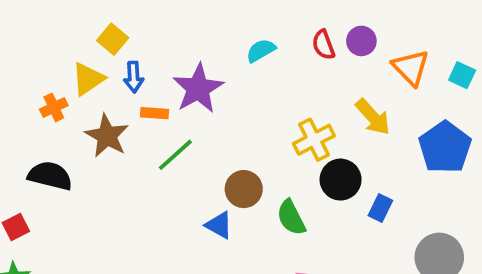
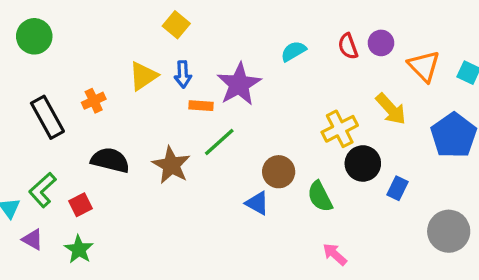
yellow square: (113, 39) -> (176, 25), moved
orange cross: (54, 107) -> (94, 101), moved
brown star: (107, 136) -> (171, 165), moved

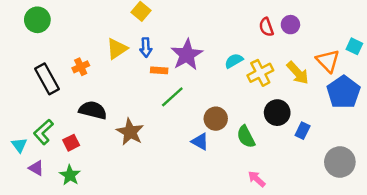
cyan semicircle: (293, 51) -> (234, 61), moved
orange triangle: (424, 66) -> (328, 61), moved
yellow cross: (340, 129) -> (260, 73), moved
brown star: (171, 165) -> (130, 132), moved

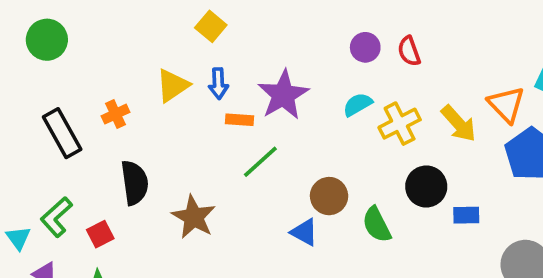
purple circle: (290, 25) -> (365, 47), moved
black semicircle: (93, 110) -> (135, 183), turned 68
blue rectangle: (303, 131) -> (466, 215), turned 63

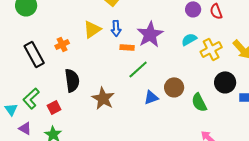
blue triangle: (304, 232) -> (151, 97), moved, turned -49

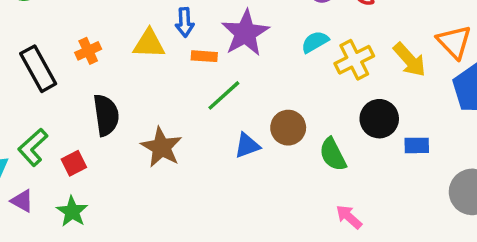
yellow triangle: (92, 29) -> (149, 44), moved, turned 36

